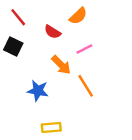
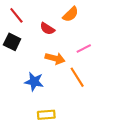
pink line: (84, 49) -> (84, 49), moved
orange arrow: (61, 65) -> (55, 58), turned -30

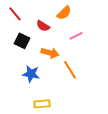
black square: (12, 42) -> (22, 41), moved
pink line: (84, 49) -> (76, 36), moved

